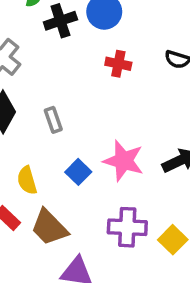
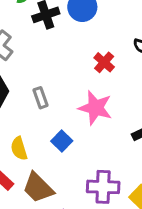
red cross: (118, 64) -> (104, 62), moved, turned 30
pink star: (124, 161) -> (95, 108), moved

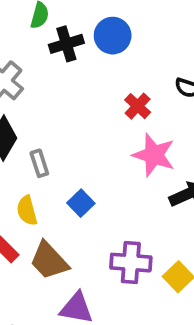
gray rectangle: (41, 98) -> (39, 163), moved
pink star: (95, 108) -> (154, 155), moved

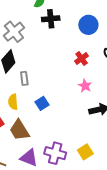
blue circle: (113, 36) -> (88, 25), moved
pink star: (154, 155) -> (85, 86), size x0.6
purple cross: (131, 263) -> (55, 153), moved

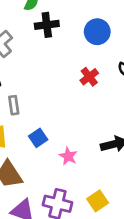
pink star: (85, 86) -> (68, 156), moved

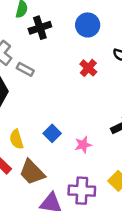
gray rectangle: (14, 105) -> (25, 69), moved, turned -42
pink star: (68, 156) -> (83, 145), turned -30

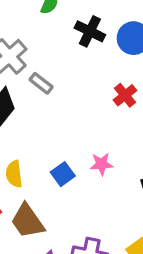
black cross: (40, 28) -> (90, 31), moved, turned 35
pink star: (83, 145) -> (101, 164), moved

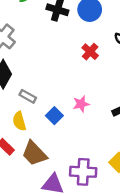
gray rectangle: (41, 83) -> (28, 96), moved

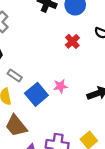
blue square: (54, 116) -> (36, 94), size x1.5

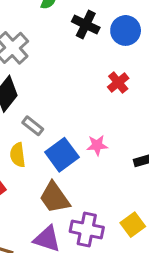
brown trapezoid: (16, 126) -> (55, 198), moved

